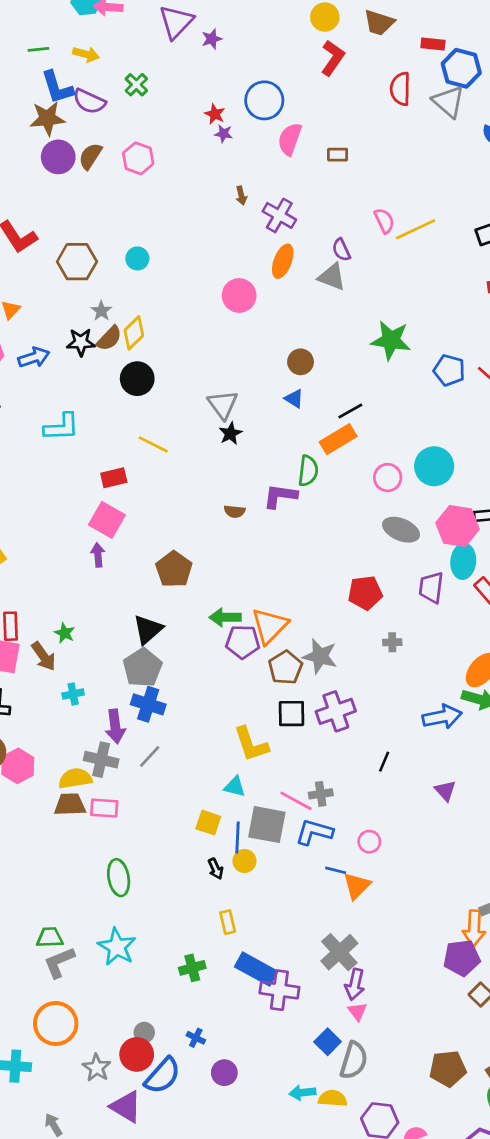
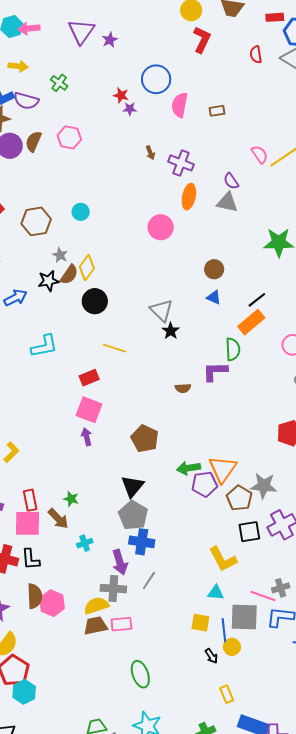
red semicircle: (400, 89) -> (256, 54), size x0.7

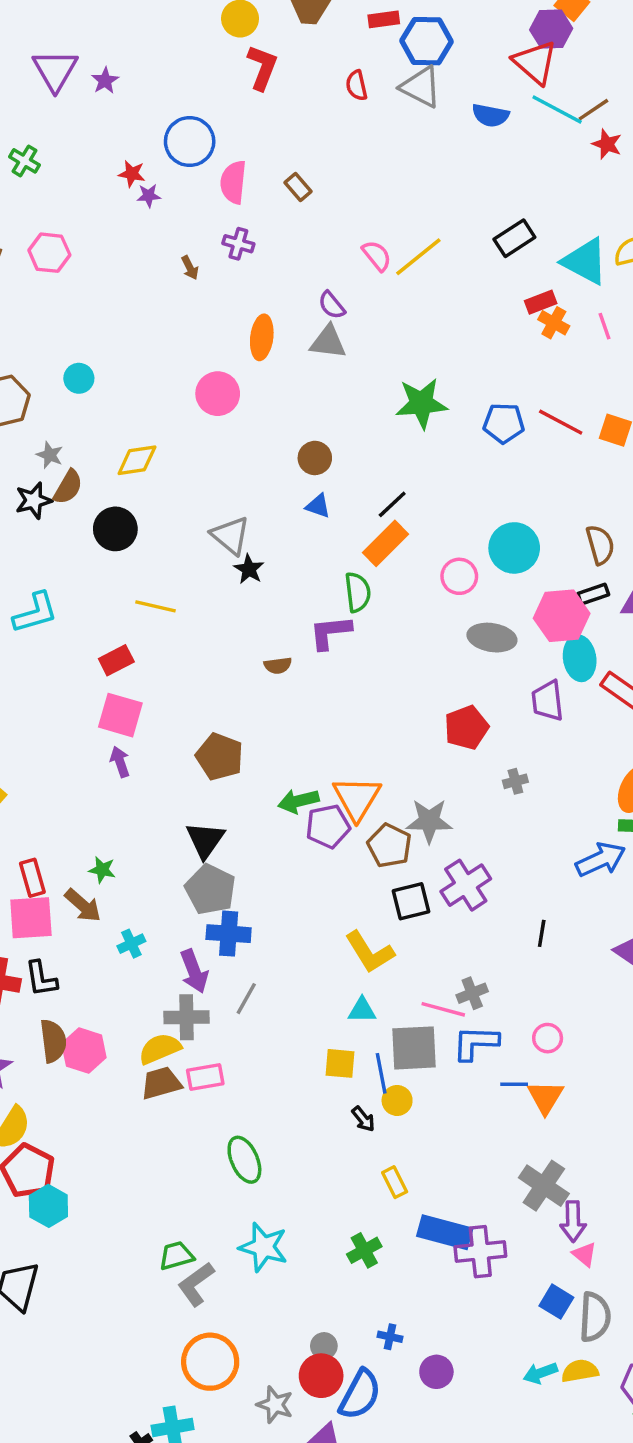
brown rectangle: (217, 111) -> (298, 187), turned 63
purple cross: (181, 163) -> (238, 244), moved, size x0.7
yellow diamond: (87, 268) -> (137, 460), moved, turned 50

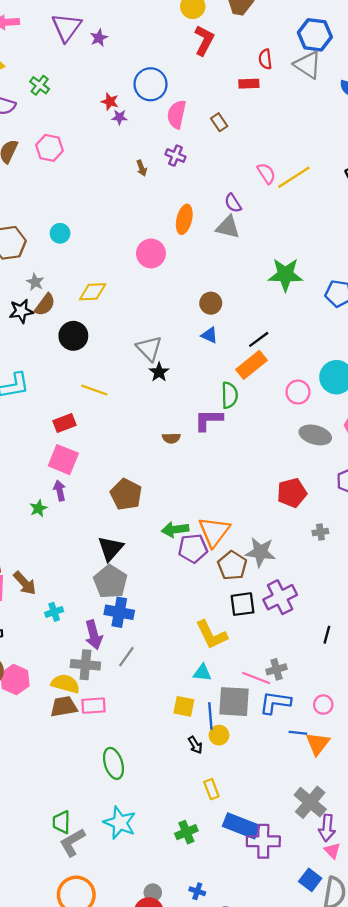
red rectangle: (384, 19) -> (249, 84), moved
green star: (102, 870) -> (38, 508), moved, turned 30
yellow semicircle: (160, 1049) -> (65, 684), turned 32
green trapezoid: (176, 1256) -> (61, 822), turned -80

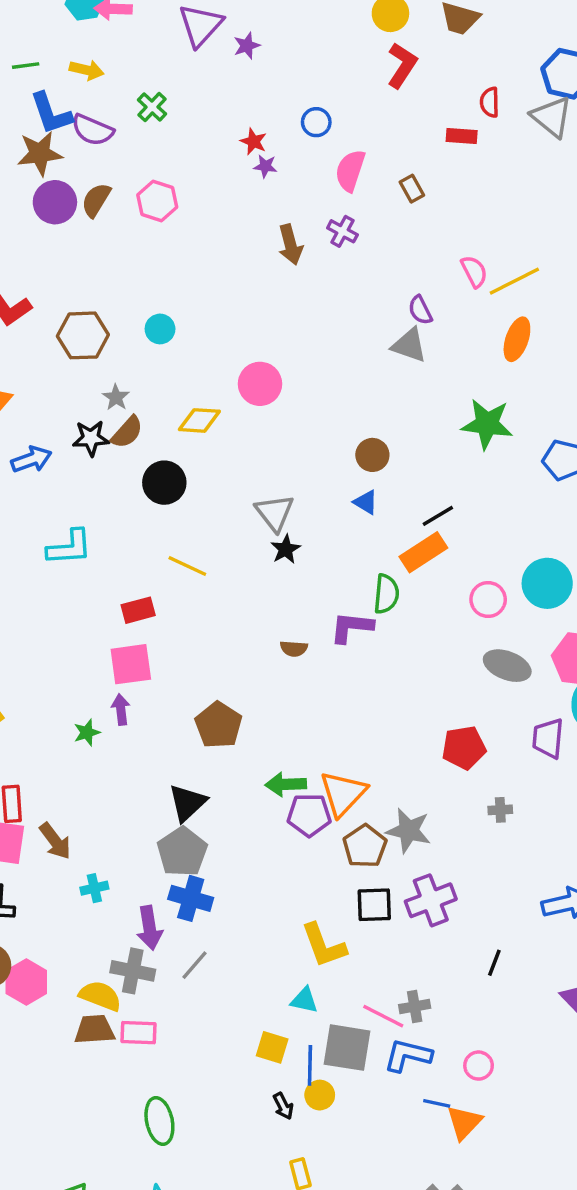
blue circle: (151, 84) -> (316, 122), size x0.6
brown arrow: (142, 168) -> (290, 245), size x1.6
orange ellipse: (184, 219) -> (517, 339), moved
pink circle: (151, 253) -> (260, 384), moved
pink square: (63, 460) -> (131, 664), turned -36

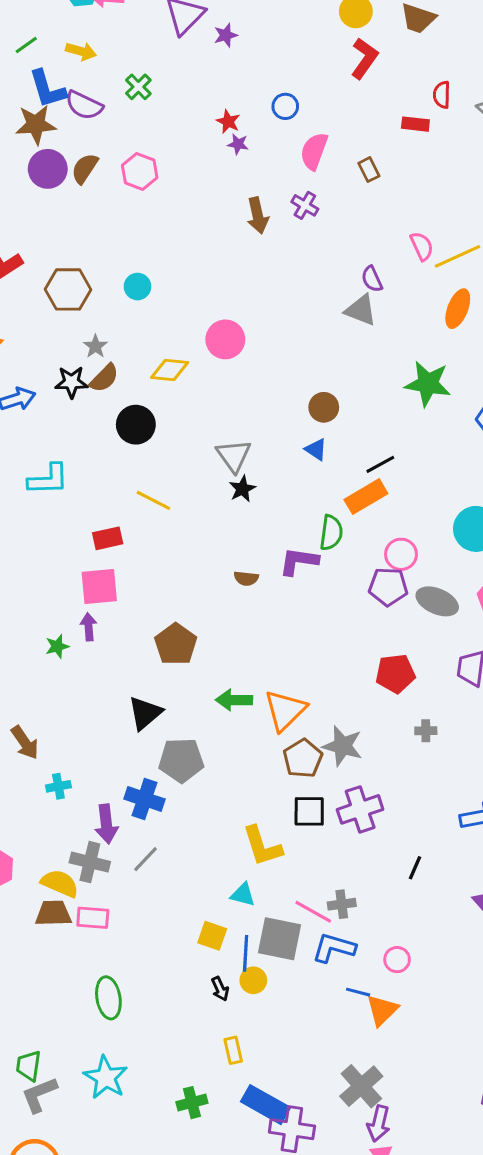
green line: (26, 66) -> (26, 45), turned -30
pink circle: (488, 599) -> (401, 554), moved
purple pentagon: (309, 815) -> (388, 587), moved
gray pentagon: (182, 852) -> (181, 760), moved, turned 30

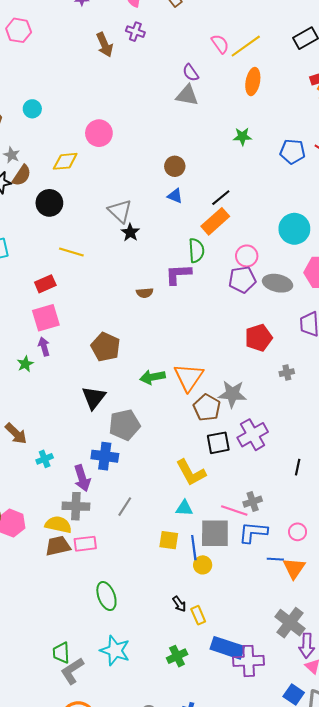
green star: (428, 384) -> (242, 136), size x0.6
gray line: (146, 859) -> (125, 507), moved
black arrow: (220, 989) -> (179, 604), moved

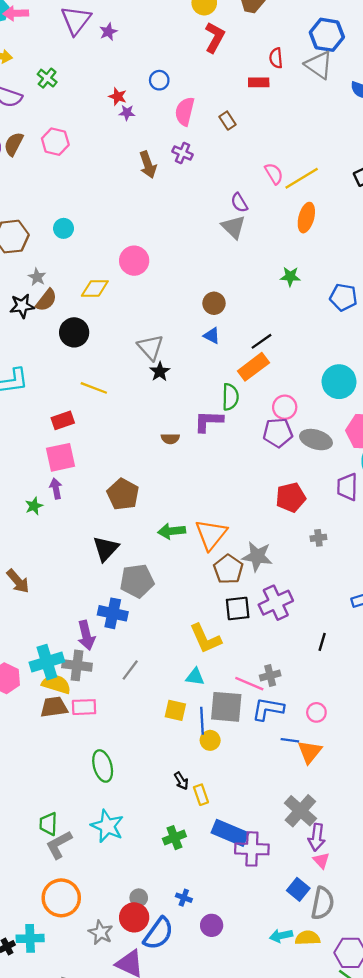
gray triangle: (187, 95) -> (234, 227), turned 30
cyan cross: (45, 459) -> (47, 662), moved, size x1.8

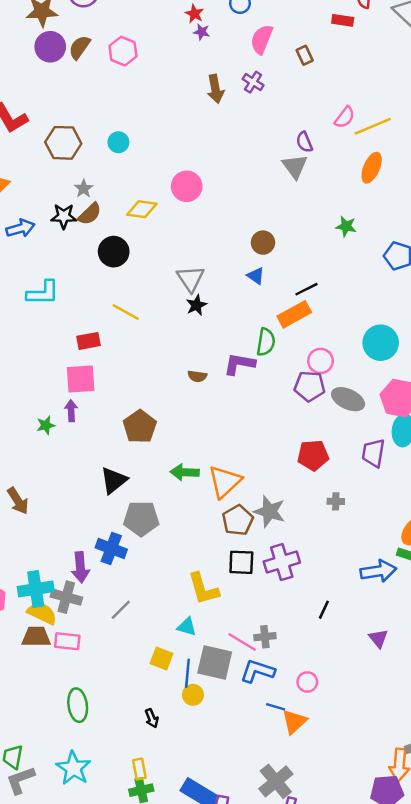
pink semicircle: (274, 174) -> (345, 117), turned 60
black arrow: (181, 781) -> (152, 718), moved
yellow rectangle: (201, 795) -> (139, 769), moved

